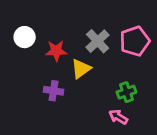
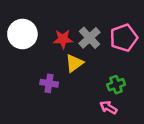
white circle: (25, 37) -> (22, 34), size x1.5
red star: (56, 51) -> (63, 39), moved

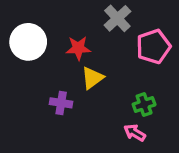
gray cross: (90, 38) -> (117, 18), moved

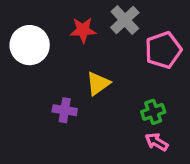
red star: (78, 48) -> (83, 30), moved
pink arrow: (135, 133) -> (157, 142), moved

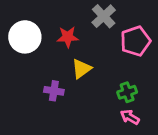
red star: (83, 30) -> (68, 37), moved

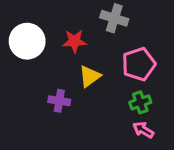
gray cross: (104, 16) -> (114, 18), turned -30
pink pentagon: (135, 41) -> (139, 64), moved

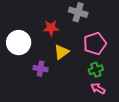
white circle: (27, 41) -> (19, 43), moved

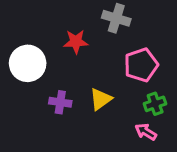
yellow triangle: (61, 52) -> (101, 99), moved
green cross: (96, 70) -> (155, 104), moved

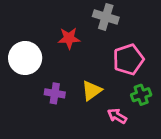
pink arrow: (146, 132) -> (117, 116), moved

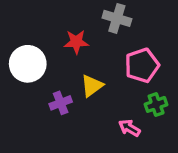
yellow triangle: (92, 91) -> (92, 86), moved
purple cross: (55, 93) -> (61, 103), turned -30

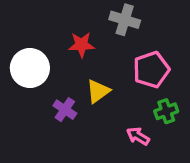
purple cross: (61, 103) -> (65, 110), turned -35

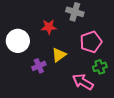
purple cross: (65, 110) -> (39, 66), turned 32
pink arrow: (138, 136) -> (83, 82), size x1.5

